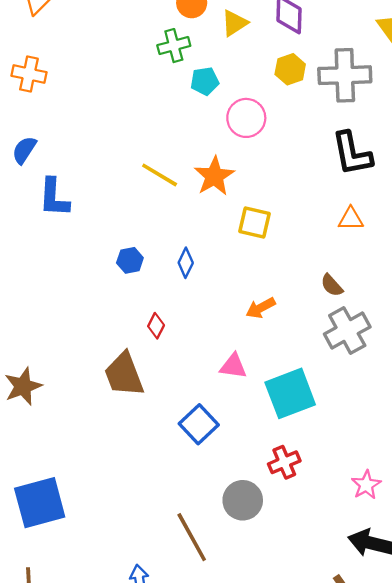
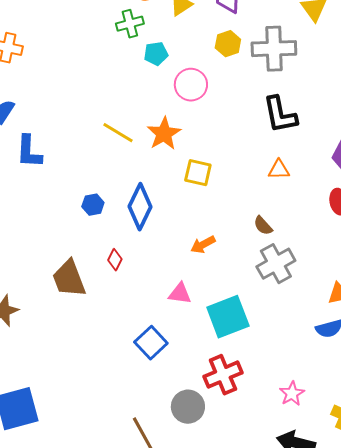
blue diamond: (186, 263) -> (140, 207), size x1.8
brown trapezoid: (124, 374) -> (69, 279), moved
red cross: (284, 462) -> (223, 375), size x1.4

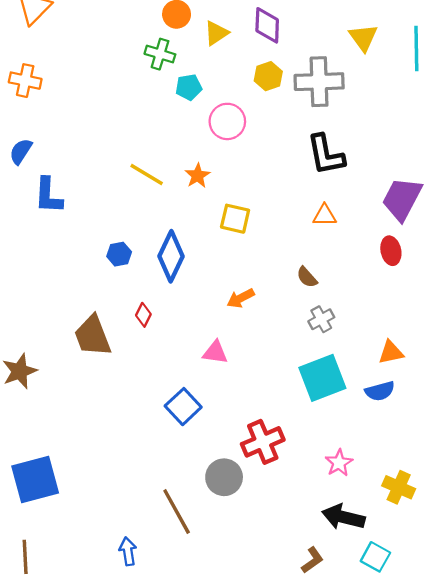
green cross: (130, 24) -> (160, 54), turned 32
orange star: (164, 134) -> (198, 176), size x0.7
gray cross: (276, 264) -> (321, 319), size x0.6
cyan square: (228, 317) -> (322, 378), moved

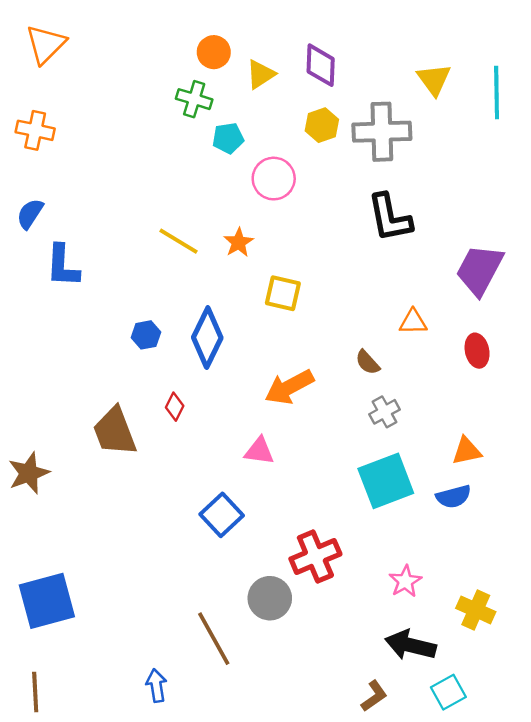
orange triangle: (325, 215) -> (413, 322), moved
red ellipse: (391, 251) -> (477, 351), moved
orange arrow: (241, 298) -> (289, 387), size x1.5
cyan square: (375, 557) -> (448, 692), turned 32

